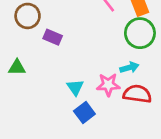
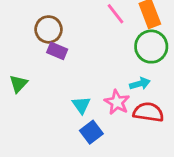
brown circle: (28, 16) -> (49, 29), moved
green triangle: (17, 68) -> (19, 84), turned -48
pink star: (108, 85) -> (117, 102), turned 30

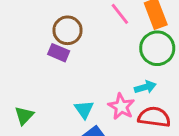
brown circle: (49, 29) -> (68, 30), moved
green triangle: (19, 84) -> (24, 116), moved

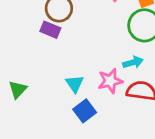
pink star: (121, 107) -> (110, 81), turned 30

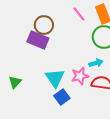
purple rectangle: (50, 30) -> (38, 40), size x1.5
cyan triangle: (75, 84) -> (55, 78), size x1.5

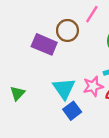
pink line: (79, 14) -> (92, 14), turned 70
brown circle: (44, 25) -> (67, 30), moved

